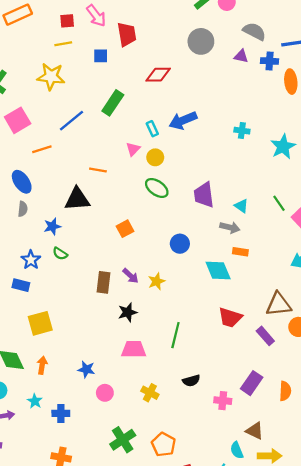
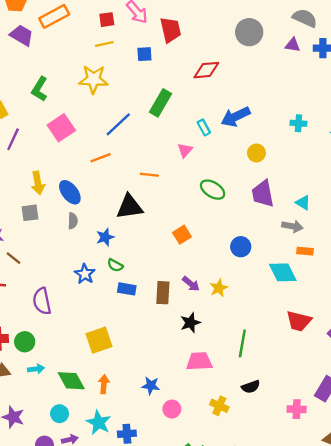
orange line: (42, 149) -> (101, 158), moved
yellow circle: (155, 157) -> (256, 153), moved
blue rectangle: (21, 285) -> (127, 289), moved
black semicircle: (191, 381) -> (251, 387), moved
cyan star: (35, 401) -> (99, 423), size x1.5

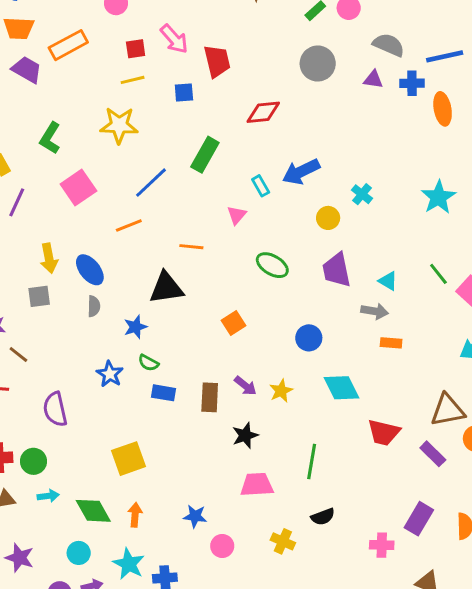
cyan cross: (298, 123) -> (362, 194), moved, turned 35
cyan diamond: (283, 272) -> (342, 388), moved

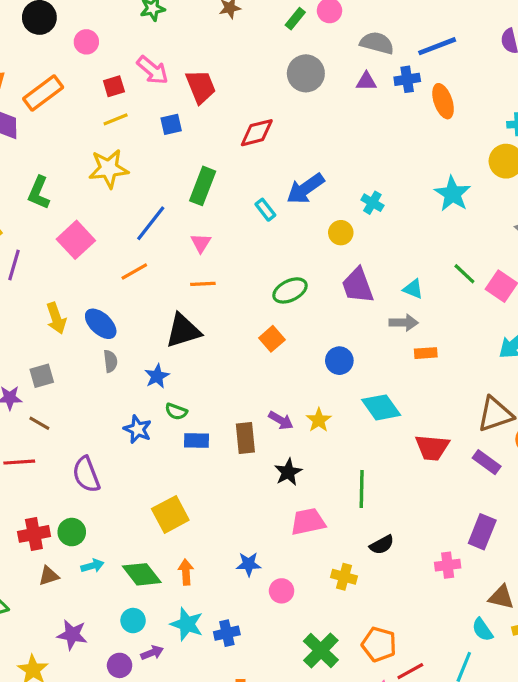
pink triangle: (237, 215) -> (201, 243), moved
green ellipse: (272, 265) -> (290, 290), turned -48
gray square: (39, 296) -> (42, 376), moved
orange square: (234, 323) -> (272, 339), moved

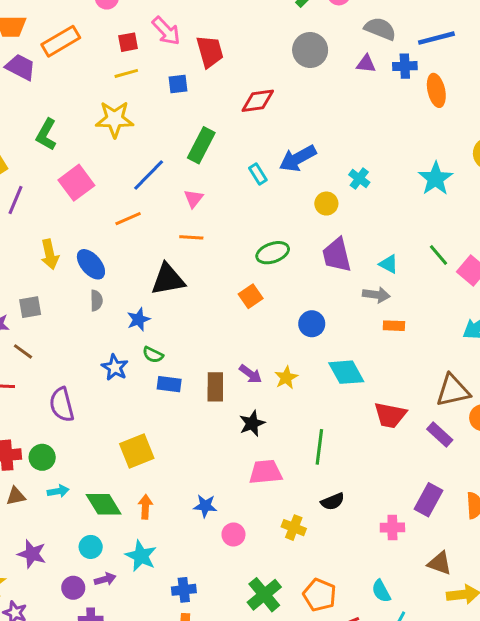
cyan semicircle: (482, 630) -> (381, 591), moved
blue cross: (227, 633) -> (184, 590), moved

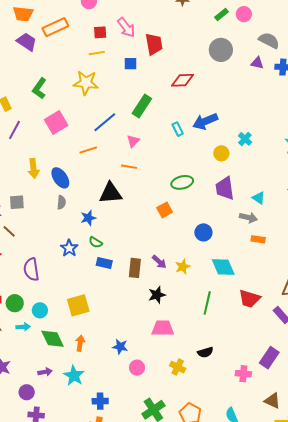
green line: (319, 447) -> (207, 303), moved
cyan circle: (91, 547) -> (40, 310), moved
purple arrow: (105, 579) -> (45, 372), moved

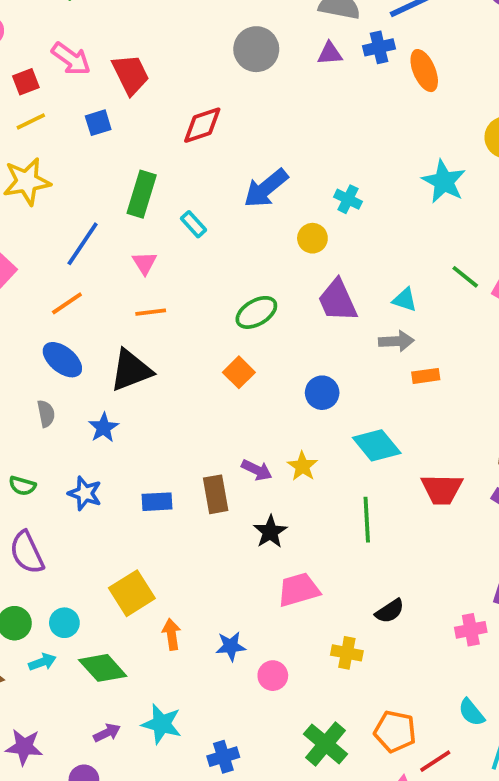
cyan rectangle: (178, 129) -> (193, 224), moved
blue ellipse: (60, 178) -> (62, 360), moved
green semicircle: (95, 242) -> (22, 486), moved
orange arrow: (80, 343) -> (172, 634), moved

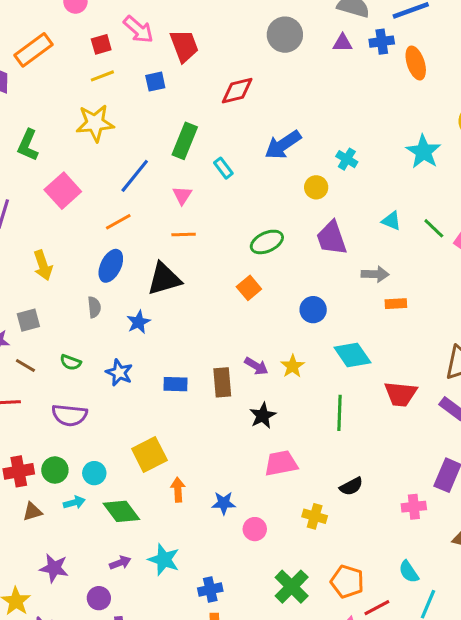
cyan triangle: (405, 300) -> (391, 221), moved
blue ellipse: (62, 360) -> (111, 266), turned 72
purple semicircle: (27, 552) -> (70, 415), turned -64

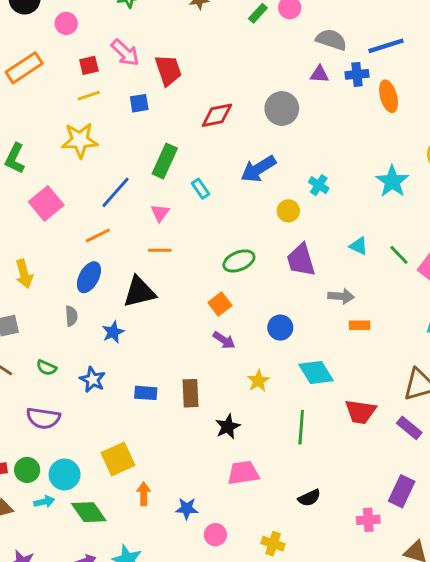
gray circle: (285, 35) -> (282, 108), moved
purple arrow: (256, 366) -> (224, 340), moved
cyan circle: (94, 473) -> (65, 474), size x1.4
yellow cross: (315, 516) -> (273, 544), moved

